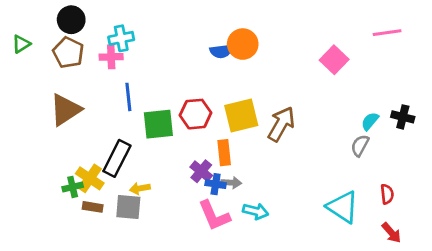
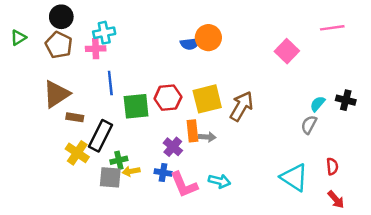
gray arrow: (231, 183) -> (207, 137), moved
blue cross: (216, 184) -> (163, 172), moved
green cross: (73, 187) -> (119, 160), moved
yellow arrow: (140, 188) -> (131, 171), moved
brown rectangle: (93, 207) -> (75, 117), moved

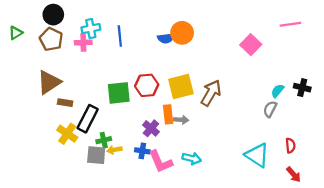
blue line: (110, 83) -> (120, 36), moved

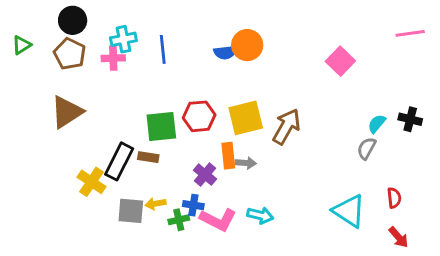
pink line: (290, 24) -> (410, 33), moved
brown rectangle: (65, 103) -> (148, 157), moved
green cross: (104, 140) -> (179, 220), moved
pink L-shape: (161, 162) -> (218, 220), turned -40

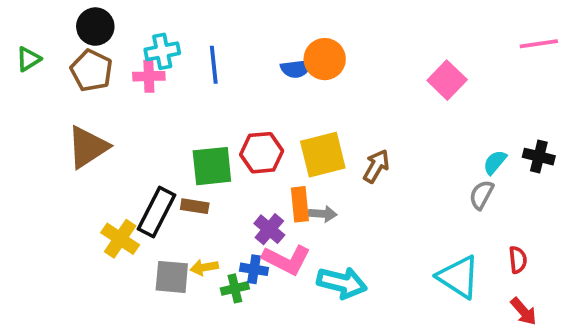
brown arrow: (286, 127) -> (376, 166), size x0.7
cyan arrow: (260, 215) -> (342, 283), size x1.4
pink L-shape: (218, 220) -> (286, 260), moved

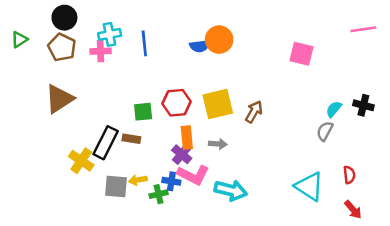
pink square: (447, 80) -> (302, 54), turned -30
green square: (212, 166) -> (143, 112), size x0.7
orange rectangle: (300, 204) -> (187, 137), moved

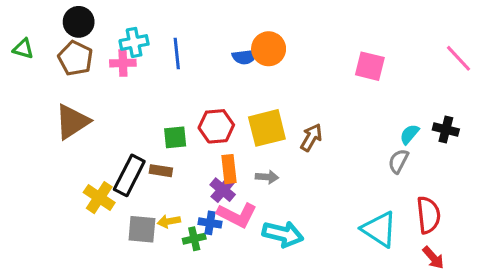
pink line: (363, 29) -> (459, 58), moved, turned 55
green triangle: (19, 40) -> (23, 49), turned 48
red semicircle: (349, 175) -> (428, 215), size x1.6

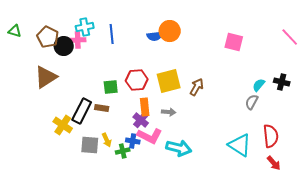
black circle: (79, 22) -> (64, 46), moved
yellow arrow: (169, 221) -> (107, 140), turned -104

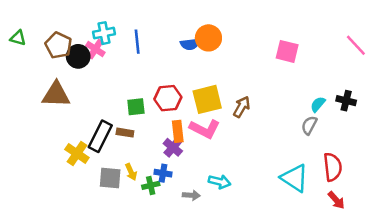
pink cross: (78, 40) -> (95, 49), turned 35
brown triangle: (46, 77) -> (56, 94), turned 35
gray arrow: (169, 112) -> (191, 195), moved
pink L-shape: (150, 136) -> (205, 129), moved
cyan arrow: (179, 148) -> (220, 182), size x0.7

